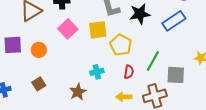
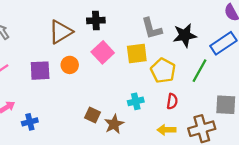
orange circle: (39, 50) -> (70, 65), moved
green line: (153, 61) -> (200, 71), moved
brown square: (39, 84) -> (92, 115), moved, turned -32

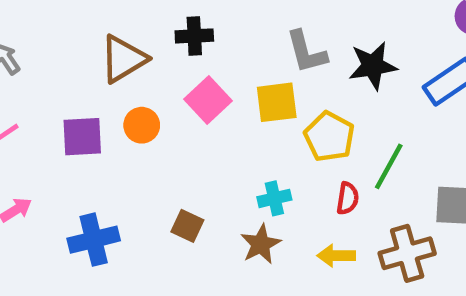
green line: (200, 71) -> (389, 166), moved
blue cross: (30, 122) -> (94, 240), moved, size x1.5
brown star: (114, 124) -> (261, 244), moved

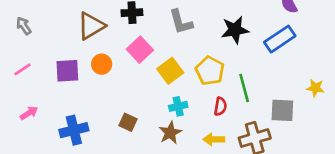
gray L-shape: (306, 52) -> (181, 22), moved
yellow square: (277, 102) -> (170, 71), moved, turned -30
green line: (389, 166) -> (244, 88), turned -44

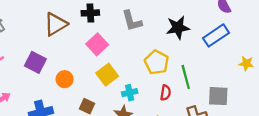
orange circle: (102, 64) -> (65, 79), moved
purple square: (67, 71) -> (35, 62), turned 30
yellow square: (170, 71) -> (107, 75), moved
yellow star: (315, 88) -> (246, 63), moved

